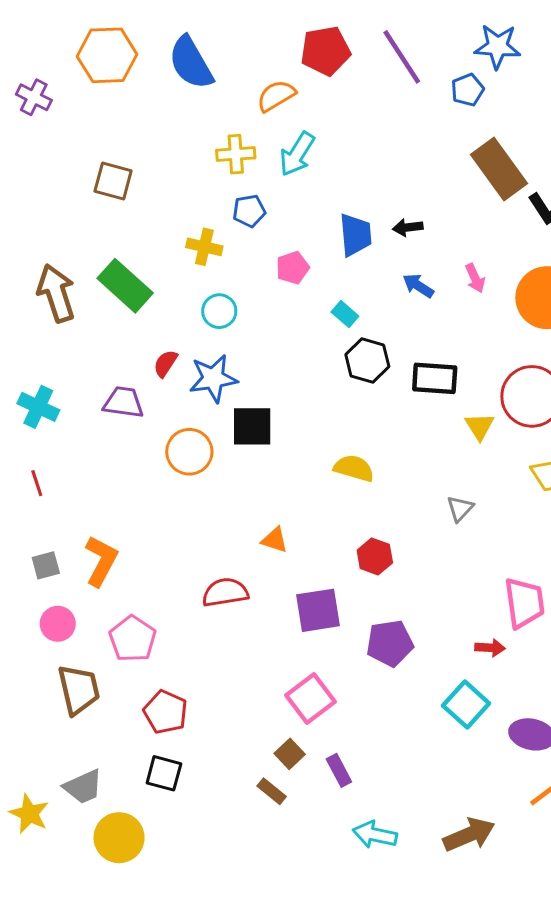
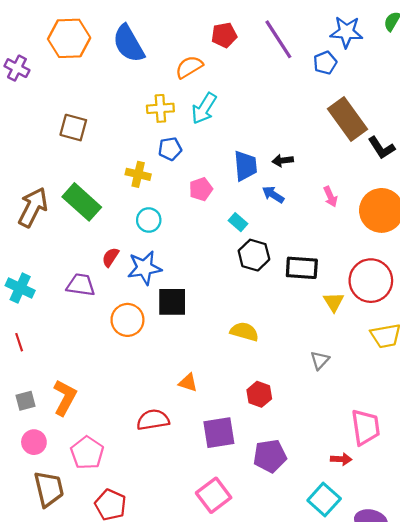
red pentagon: (325, 51) -> (224, 35), size x0.7
blue arrow: (418, 286) -> (273, 195), moved
brown arrow: (56, 293) -> (33, 207), turned 45

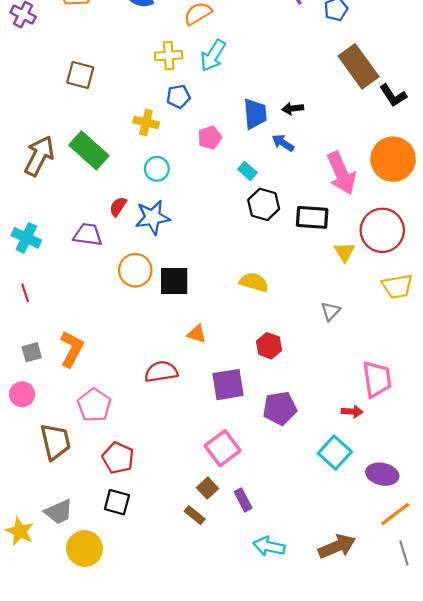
pink arrow: (330, 197) -> (341, 173), moved, size x2.0
black square: (172, 302) -> (174, 281), moved
pink circle: (34, 442) -> (22, 394), moved

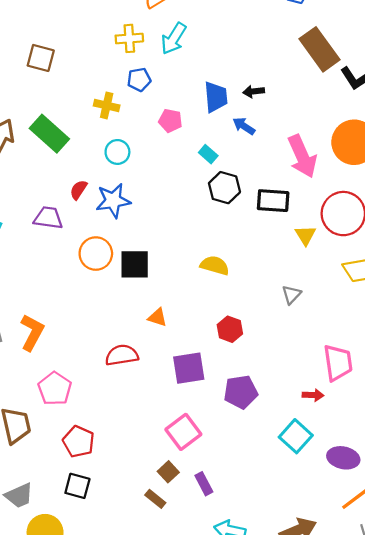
pink pentagon: (210, 138) -> (170, 121), turned 30

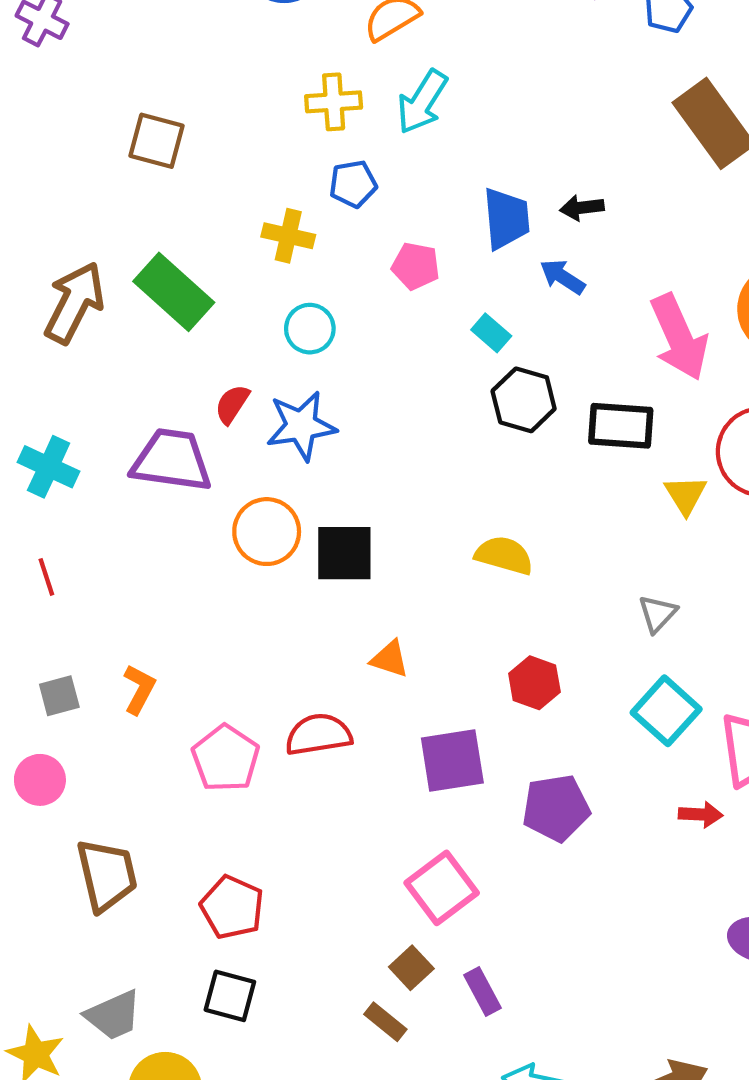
purple trapezoid: (48, 218) -> (172, 460), size x1.4
orange L-shape: (32, 332) -> (139, 689), size x0.7
pink pentagon: (55, 389) -> (226, 758), moved
cyan square: (296, 436) -> (666, 711), moved

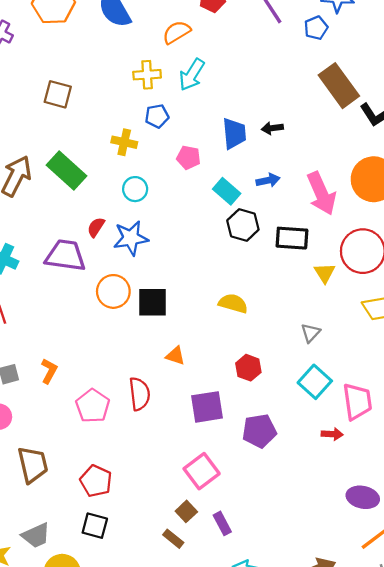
blue arrow: (562, 277) -> (268, 180), moved, turned 135
cyan rectangle: (491, 333) -> (227, 191), size x1.4
red semicircle: (318, 735) -> (139, 394), turned 92

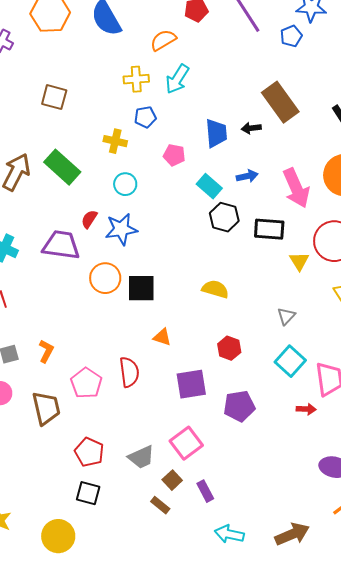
brown rectangle: (339, 86) -> (280, 102), moved
brown trapezoid: (33, 465) -> (46, 408), moved
gray trapezoid: (36, 535) -> (141, 457), moved

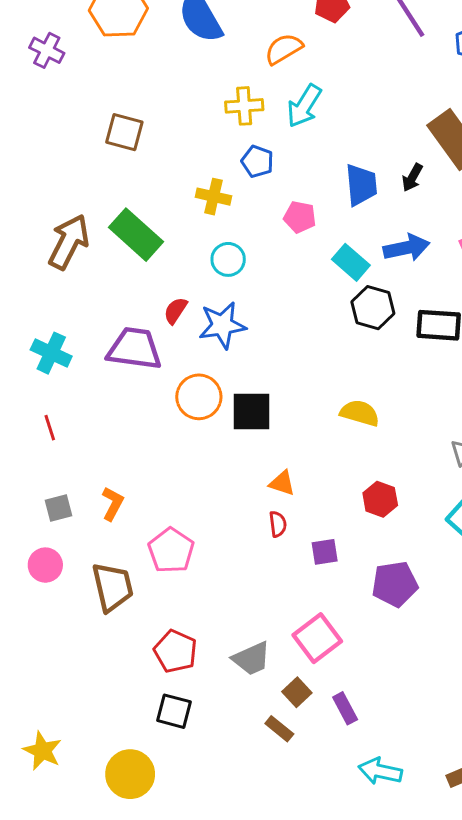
blue pentagon: (145, 117) -> (257, 161), turned 30
black arrow: (251, 128) -> (412, 178), turned -54
blue arrow: (247, 176) -> (406, 248), size x1.4
red semicircle: (129, 372) -> (278, 524), moved, size x0.6
purple square: (191, 384) -> (325, 552), size x0.6

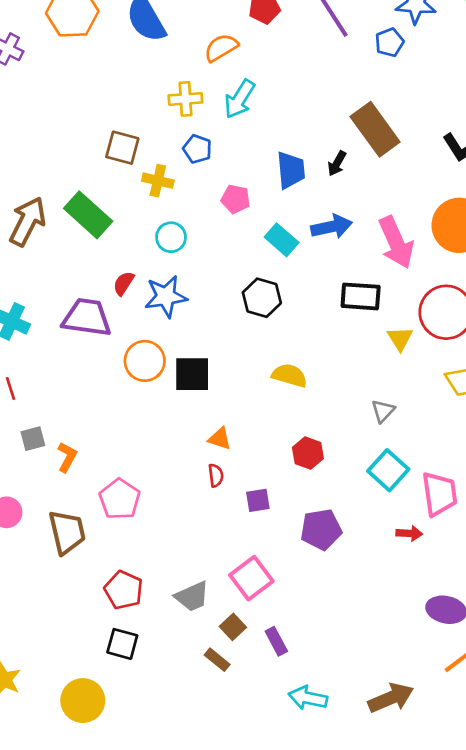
brown square: (124, 132) -> (122, 148), moved
black hexagon: (373, 308) -> (262, 298), moved
gray square: (58, 508) -> (33, 439), moved

